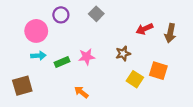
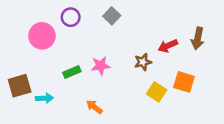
red arrow: (145, 29) -> (168, 46), moved
cyan arrow: (38, 56) -> (44, 98), moved
brown square: (22, 86) -> (20, 86), moved

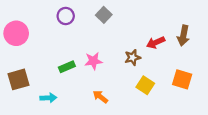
pink circle: (42, 36) -> (16, 33), moved
orange square: (184, 82) -> (182, 79), moved
cyan arrow: (44, 98) -> (48, 98), moved
orange arrow: (94, 107) -> (100, 97), moved

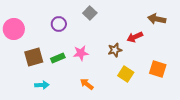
purple circle: (66, 16) -> (59, 24), moved
brown arrow: (183, 36) -> (157, 19), moved, turned 90
brown square: (18, 79) -> (34, 57), moved

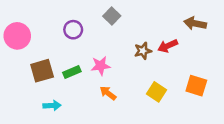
brown star: (115, 50) -> (143, 51), moved
orange arrow: (87, 84) -> (108, 93), moved

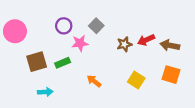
gray square: (112, 16) -> (96, 26), moved
brown arrow: (195, 23) -> (170, 45), moved
pink star: (101, 66) -> (80, 43), moved

